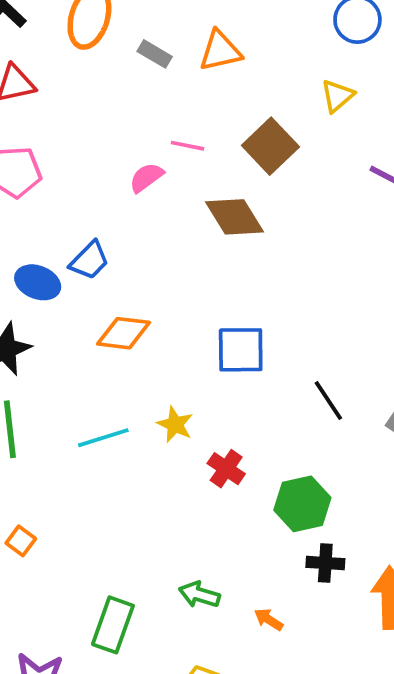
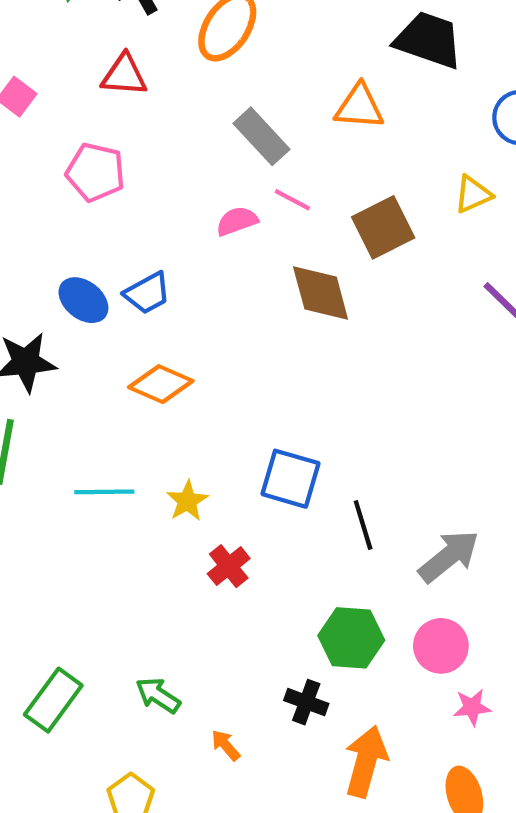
gray rectangle: (155, 54) -> (262, 136), moved, size x1.5
blue square: (241, 350) -> (290, 479), moved
green hexagon: (302, 504) -> (351, 638), moved

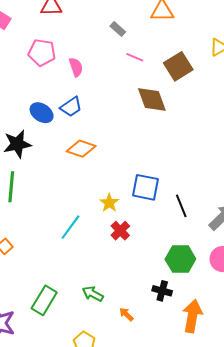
gray rectangle: (262, 136) -> (118, 29), size x0.6
pink semicircle: (237, 221) -> (76, 67), moved, turned 96
cyan line: (104, 492) -> (70, 227), moved, turned -48
yellow star: (187, 501) -> (109, 203), moved

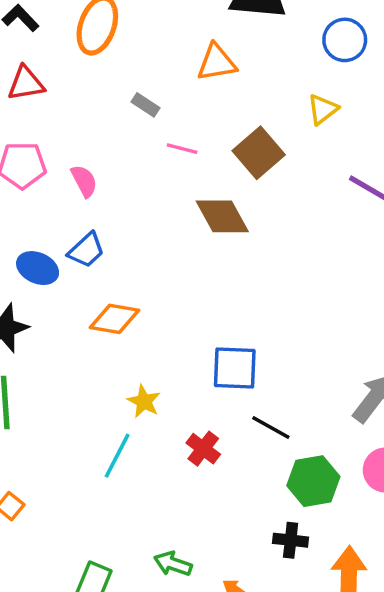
yellow star: (109, 203) -> (144, 401), moved
black line: (181, 206) -> (271, 427), moved, turned -30

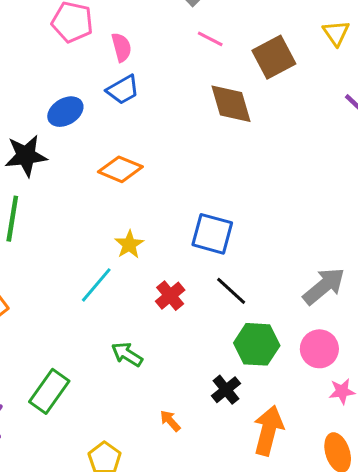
yellow triangle: (323, 109) -> (336, 33), turned -40
blue trapezoid: (86, 250) -> (123, 90), moved
blue ellipse: (38, 268) -> (65, 112), turned -68
black cross: (291, 540) -> (226, 390), turned 32
green arrow: (173, 564) -> (127, 354), moved

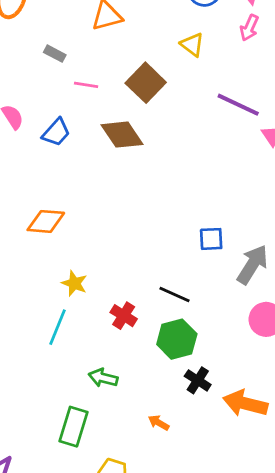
blue trapezoid: (123, 90) -> (56, 132), moved
blue square: (212, 234) -> (211, 239), moved, size x0.7
green hexagon: (257, 344) -> (177, 339), moved
green rectangle: (49, 391) -> (73, 427), moved
orange arrow: (268, 430) -> (245, 403), turned -72

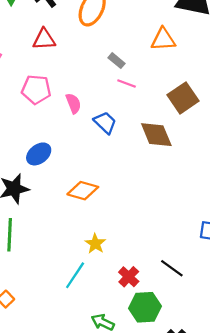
pink line: (86, 85) -> (127, 83), moved
blue trapezoid: (56, 132) -> (105, 123), turned -100
green hexagon: (177, 339) -> (145, 307), moved

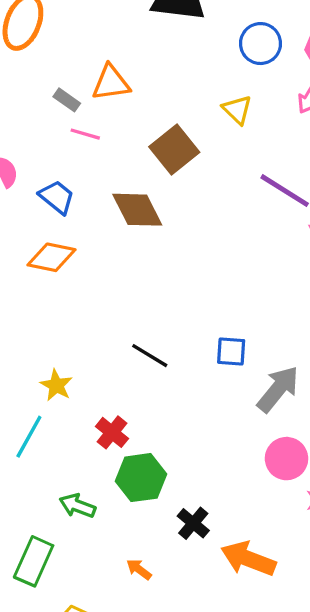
orange triangle: (163, 39) -> (111, 83), moved
orange diamond: (83, 191) -> (51, 257), moved
black line: (172, 268) -> (150, 356), moved

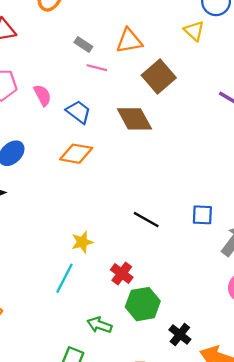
orange triangle: (111, 83) -> (129, 41), moved
yellow triangle: (237, 110) -> (194, 31), moved
yellow star: (56, 385) -> (82, 242), turned 30

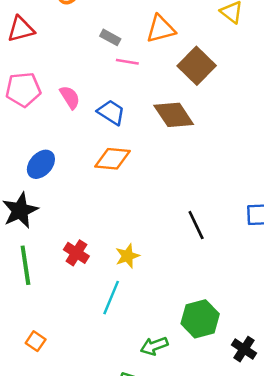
black line: (146, 220) -> (196, 225), turned 40
red cross: (122, 273) -> (76, 253), moved
green arrow: (99, 325) -> (154, 346), turned -35

